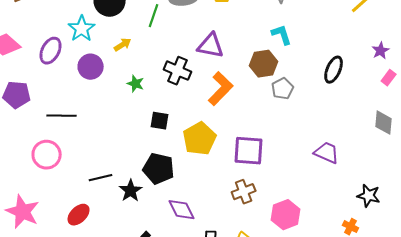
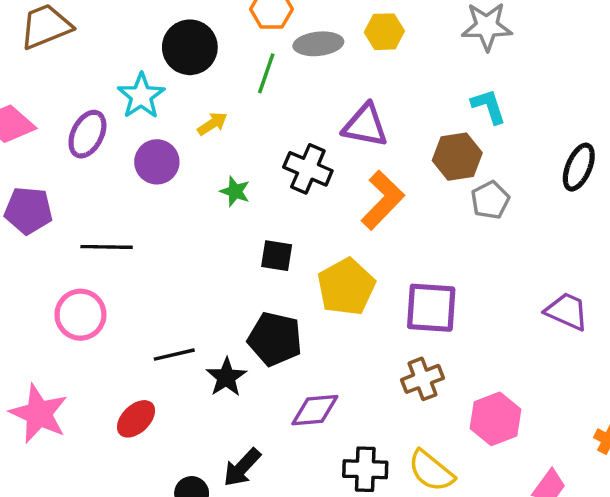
purple diamond: (182, 210) -> (315, 410), turned -68

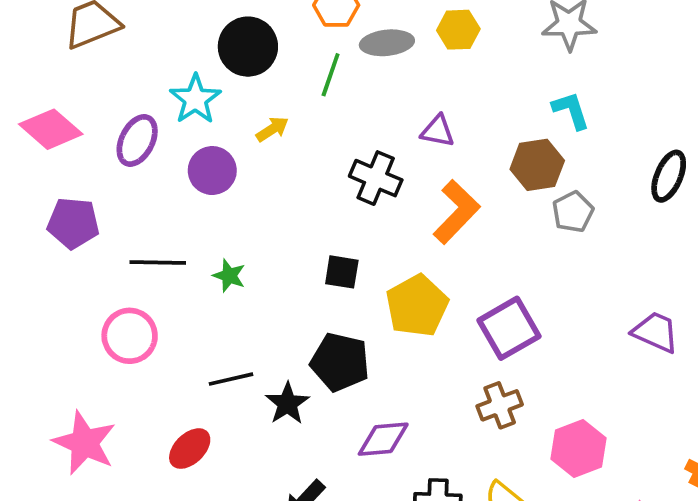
purple triangle: (365, 125) -> (438, 131), size x0.7
green star: (235, 191) -> (229, 276), moved
purple square: (431, 308) -> (509, 328), turned -34

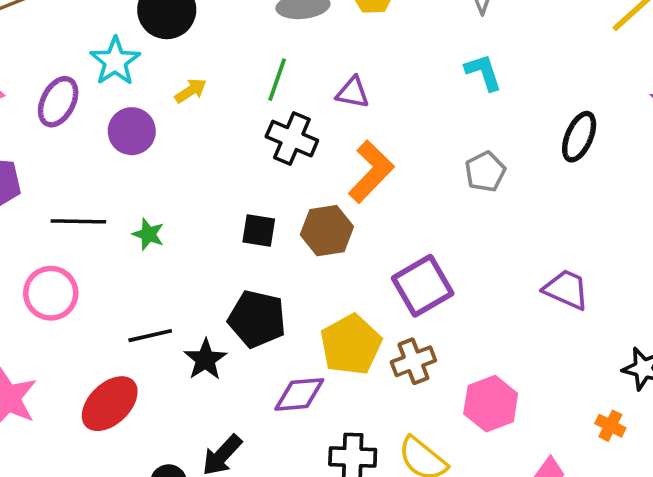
green line: (331, 75) -> (277, 80), moved
brown hexagon: (537, 165) -> (327, 231), moved
yellow pentagon: (417, 306) -> (351, 345), moved
red ellipse: (190, 449) -> (110, 404), size x1.4

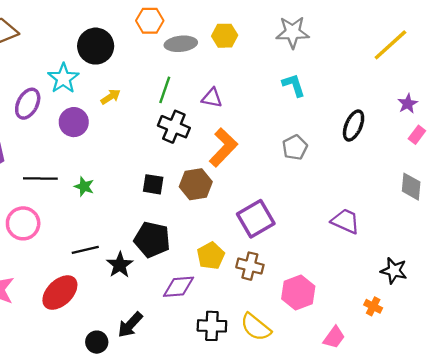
yellow pentagon: (351, 345) -> (211, 256), size x0.7
brown cross: (413, 361) -> (250, 266), turned 35

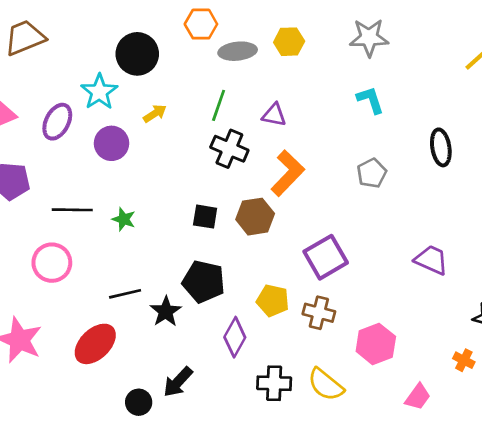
black ellipse: (354, 126) -> (441, 147), turned -32
yellow pentagon: (211, 256) -> (273, 301), turned -30
purple diamond: (179, 287) -> (235, 337), turned -56

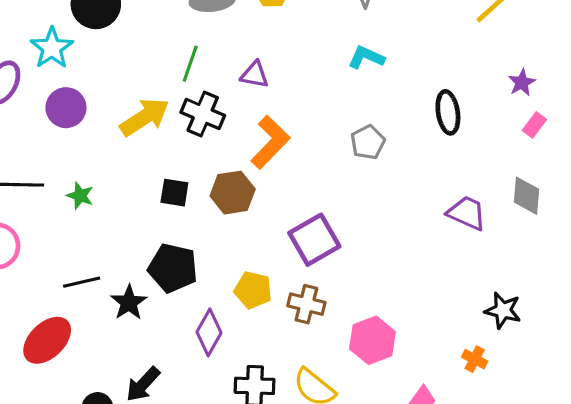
cyan L-shape: (370, 100) -> (366, 57), turned -48
yellow arrow: (155, 114) -> (145, 117), moved, size x1.8
purple trapezoid: (431, 260) -> (467, 213), moved

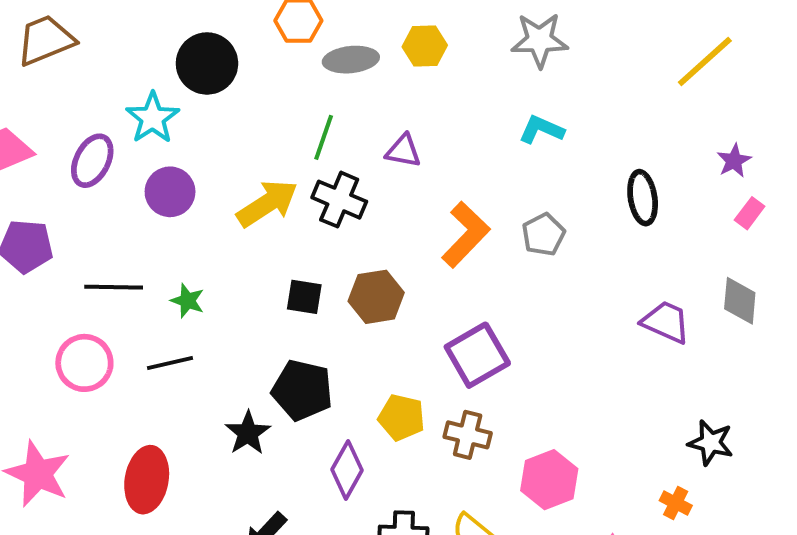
orange L-shape: (270, 142) -> (466, 235), moved
black line: (82, 282) -> (170, 363), moved
red ellipse: (47, 340) -> (147, 480), turned -36

